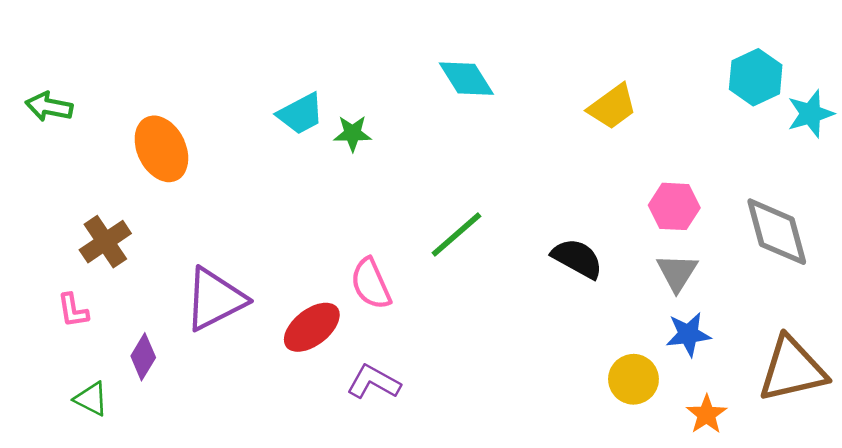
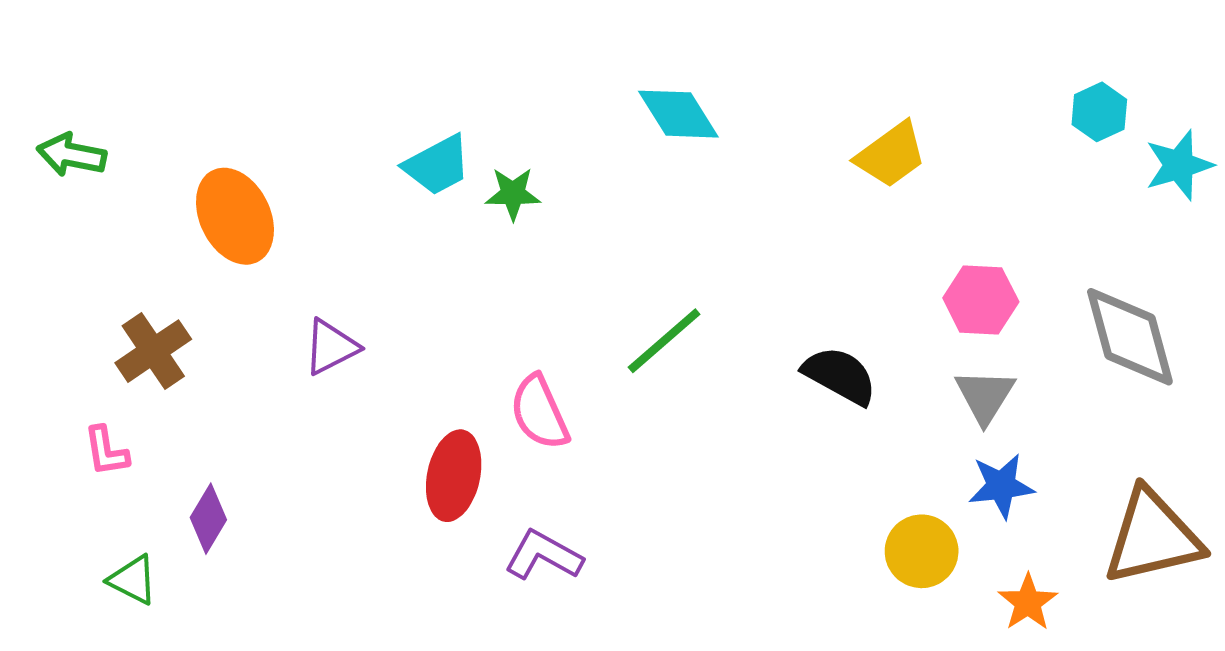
cyan hexagon: (756, 77) -> (1099, 112), size x0.7
purple triangle: (215, 299) -> (331, 347), moved, size x0.6
red ellipse: (312, 327) -> (454, 476), turned -40

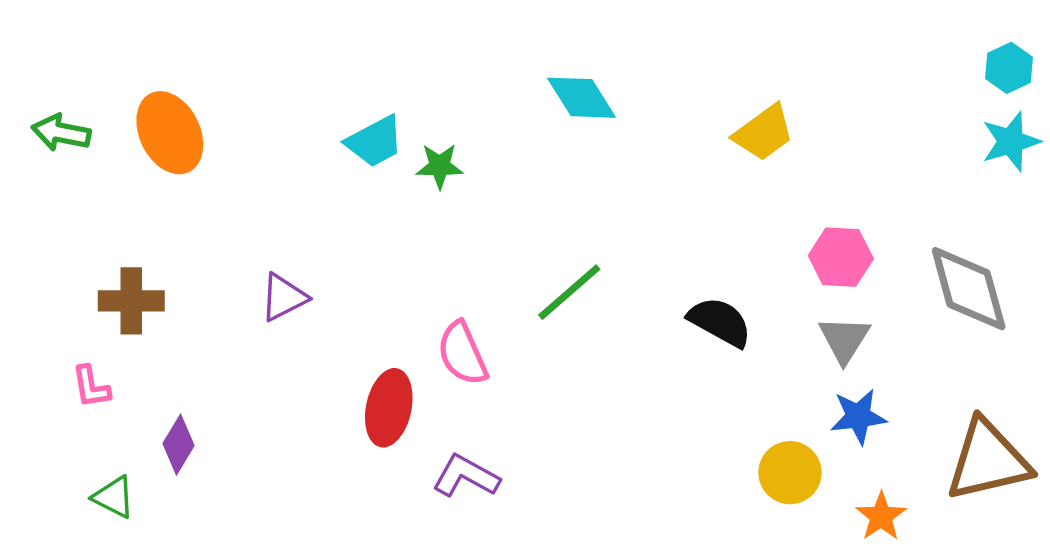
cyan hexagon: (1099, 112) -> (1009, 68), moved
orange ellipse: (235, 216) -> (170, 133), moved
brown cross: (153, 351) -> (131, 301), turned 34

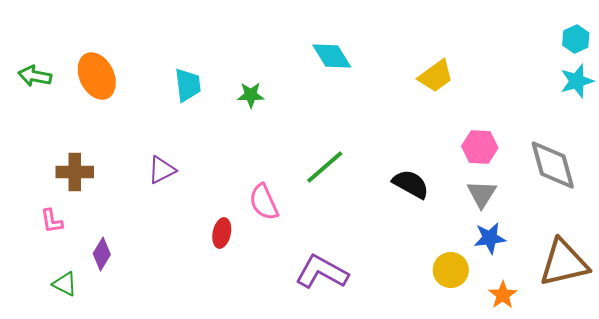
cyan trapezoid: (375, 141) -> (188, 85), moved, turned -69
red ellipse: (389, 408) -> (222, 233), size x0.7
purple L-shape: (466, 476) -> (322, 272), moved, size x1.4

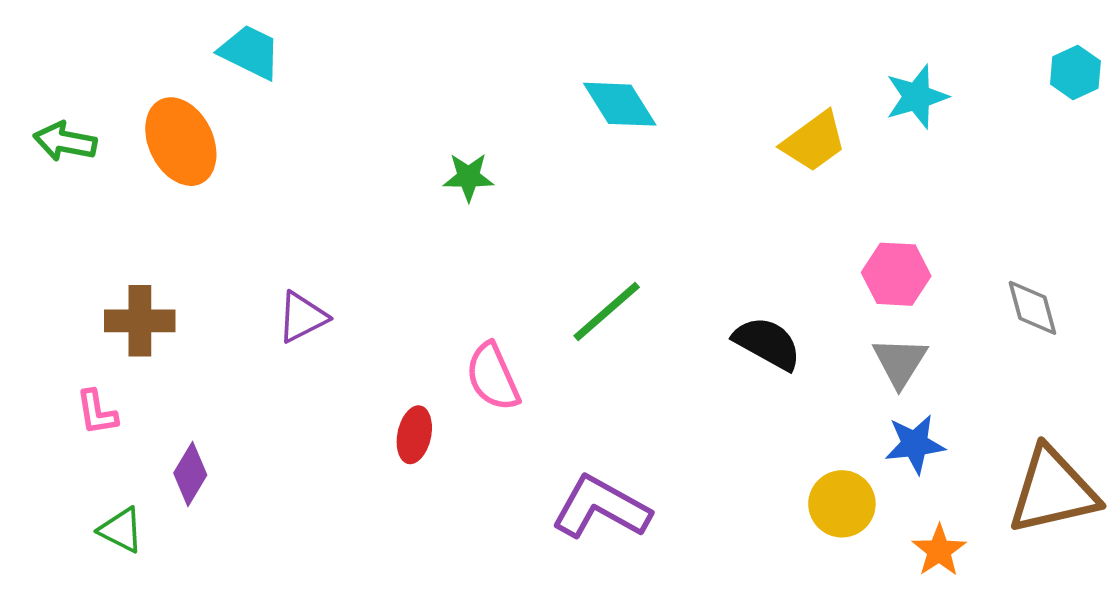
cyan star: (577, 81) -> (917, 97), moved
cyan trapezoid: (188, 85) -> (250, 52), moved, turned -57
gray diamond: (553, 165) -> (1032, 308), size x0.6

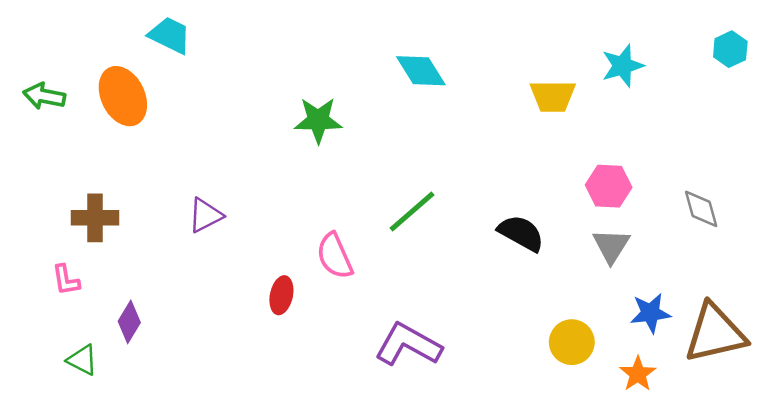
yellow trapezoid: (814, 142) -> (553, 96), turned 36
green star: (468, 177) -> (318, 120), size x1.4
blue star: (915, 444) -> (650, 313), moved

